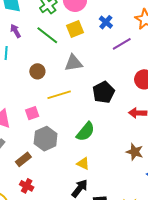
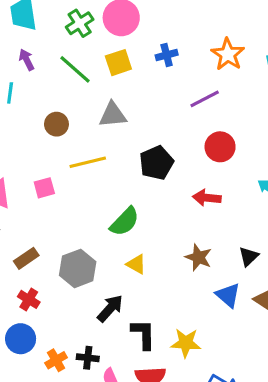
blue cross: (106, 22) -> (167, 55), turned 32
purple line: (122, 44) -> (205, 99), moved
gray hexagon: (46, 139) -> (78, 268), moved
yellow triangle: (83, 164) -> (136, 264), moved

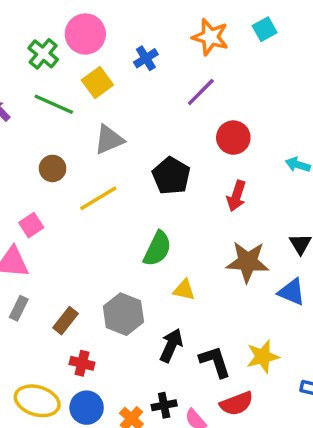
pink square: (44, 188) -> (31, 225), moved
red arrow: (207, 198) -> (236, 196), turned -60
brown star: (198, 257) -> (248, 262), size x1.4

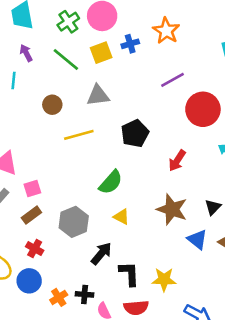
orange star: (210, 37) -> (166, 31), moved
blue cross: (146, 58) -> (130, 44), moved
red circle: (233, 138) -> (203, 109), moved, size x1.4
pink square: (31, 225) -> (32, 188), moved

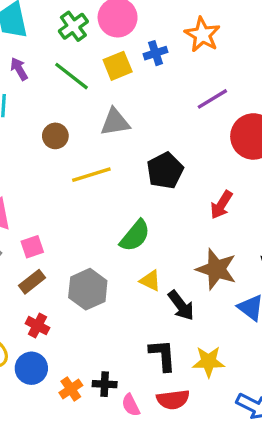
black arrow: (101, 253) -> (181, 305), moved, turned 105

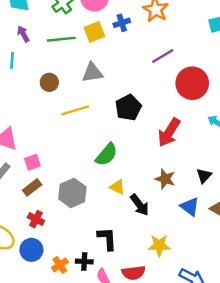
green line: (72, 76) -> (61, 39), turned -44
red arrow: (221, 205) -> (169, 132), size x1.4
brown star: (216, 269) -> (165, 179), size x0.7
black L-shape: (163, 355) -> (107, 239), moved

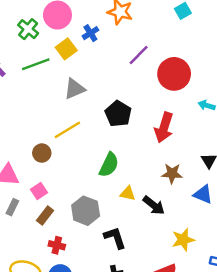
brown circle: (49, 82) -> (42, 153), moved
black L-shape: (107, 239) -> (115, 238), moved

